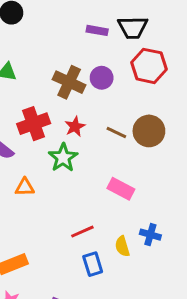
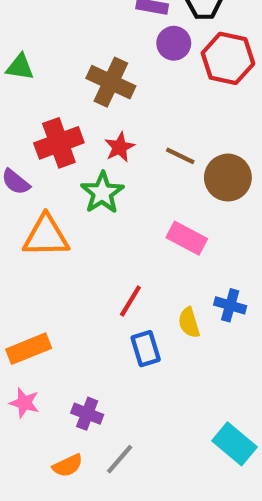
purple circle: (102, 78) -> (174, 43), moved
brown circle: (149, 131) -> (228, 178), moved
orange triangle: (25, 187) -> (46, 236), size x1.6
red line: (82, 232) -> (130, 301), turned -35

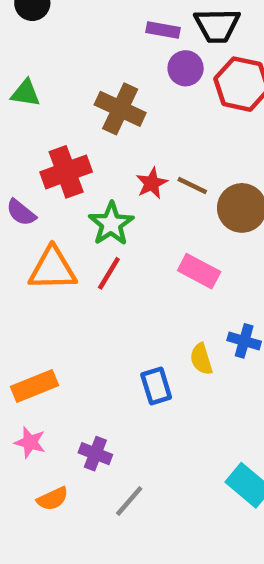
red star: (120, 147) -> (152, 183), moved
red line: (130, 301) -> (109, 273), moved
orange semicircle: (68, 466) -> (53, 499), moved

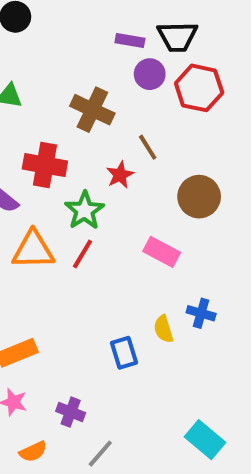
red cross: (66, 172) -> (45, 165), turned 30
brown line: (192, 185) -> (148, 147), moved, turned 32

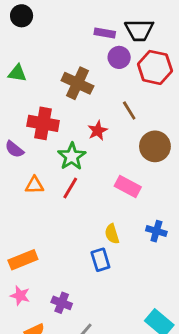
brown line: (148, 147) -> (129, 110), moved
orange triangle: (33, 250) -> (34, 185), size x0.6
yellow semicircle: (164, 329) -> (112, 234), moved

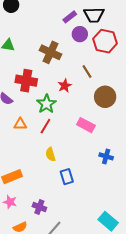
purple rectangle: (105, 33) -> (70, 17), turned -48
yellow semicircle: (112, 234) -> (51, 154), moved

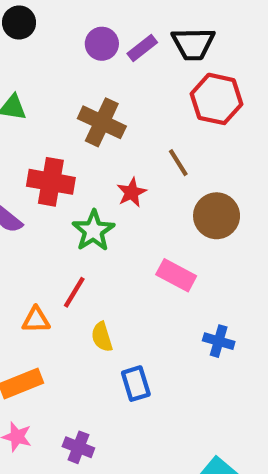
purple circle: (80, 34) -> (102, 44), moved
orange triangle: (20, 124) -> (36, 320), moved
red line: (45, 126) -> (74, 292), moved

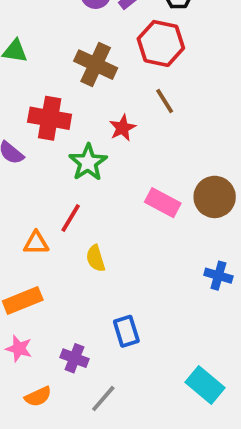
red hexagon: (217, 99) -> (161, 43), moved
brown circle: (217, 216) -> (215, 197), moved
blue cross: (219, 341) -> (218, 276), moved
blue rectangle: (136, 384) -> (126, 331), moved

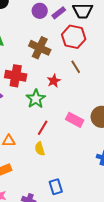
red line: (71, 218) -> (43, 128), moved

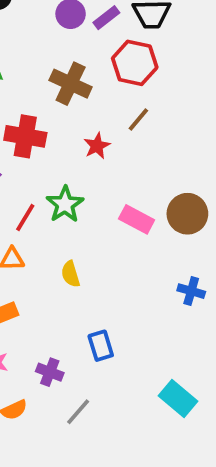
brown line: (76, 67) -> (138, 119), turned 72
green star: (36, 99) -> (65, 204), moved
red line: (43, 128) -> (25, 217), moved

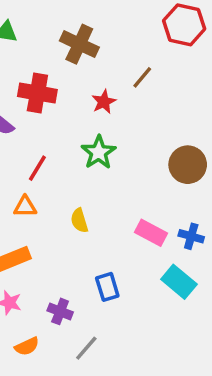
red hexagon: (135, 63) -> (184, 25), moved
green star: (65, 204) -> (99, 152), moved
pink rectangle: (137, 219) -> (151, 233), moved
cyan rectangle: (178, 399) -> (179, 282), moved

